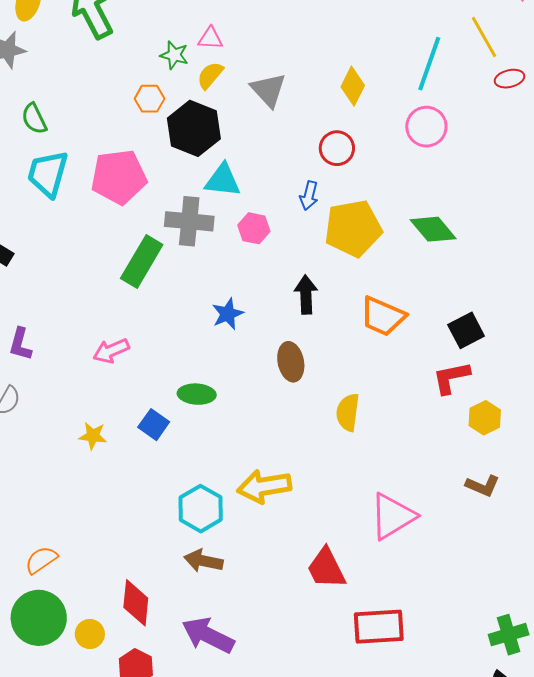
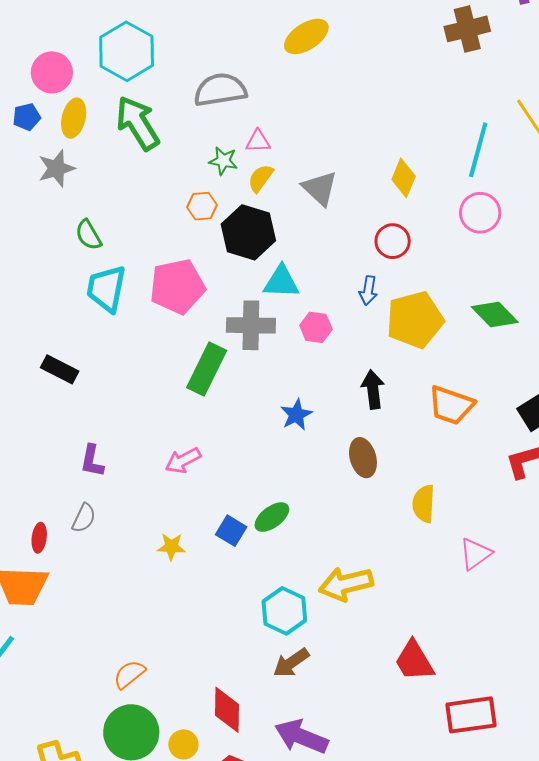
green ellipse: (197, 394) -> (272, 517), moved, turned -36
pink triangle: (393, 516) -> (475, 554), moved, size x0.7
brown arrow: (203, 561) -> (291, 663), turned -42

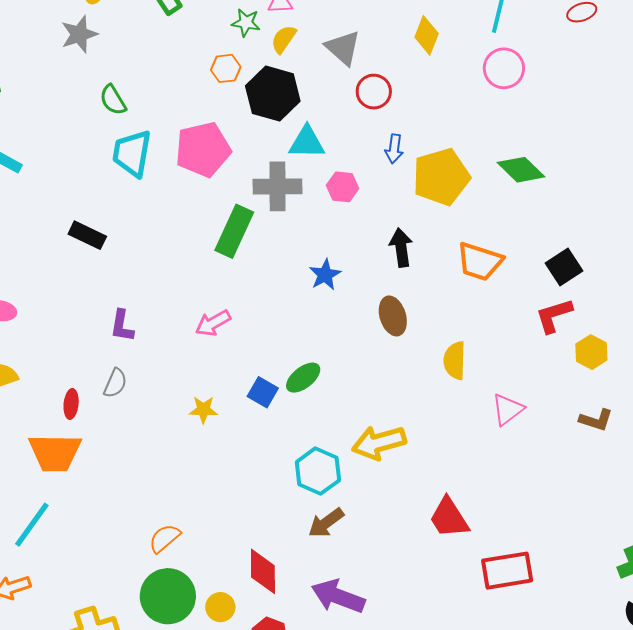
red circle: (393, 241) -> (374, 92), moved

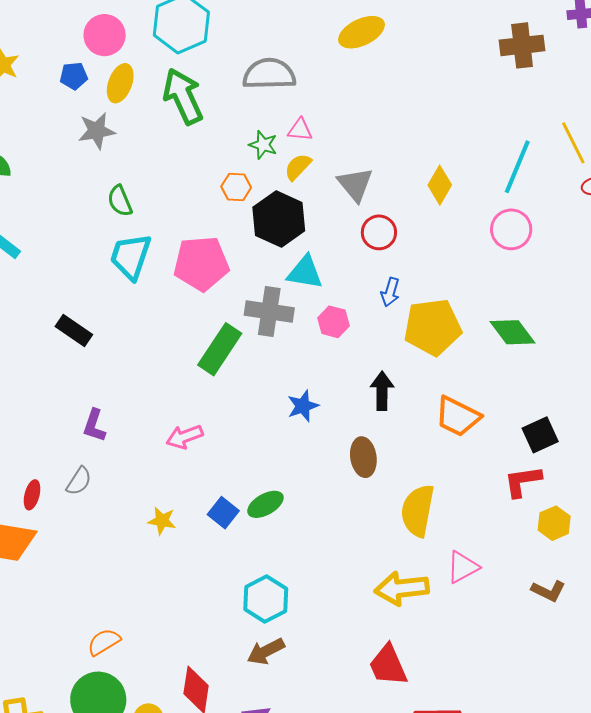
yellow semicircle: (455, 361) -> (418, 511), size x1.4
yellow arrow: (379, 443) -> (402, 588), moved

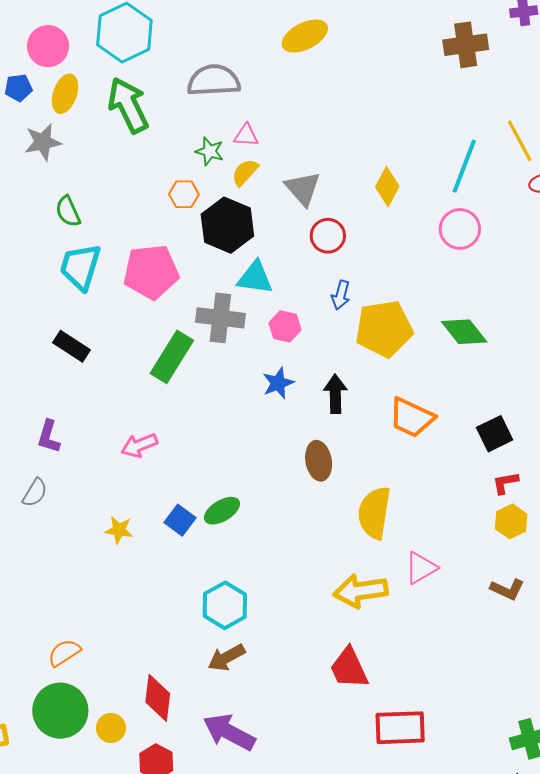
black rectangle: (74, 331) -> (71, 346), moved
blue star: (303, 406) -> (278, 383), moved
red L-shape: (523, 481) -> (505, 483), moved, size x0.7

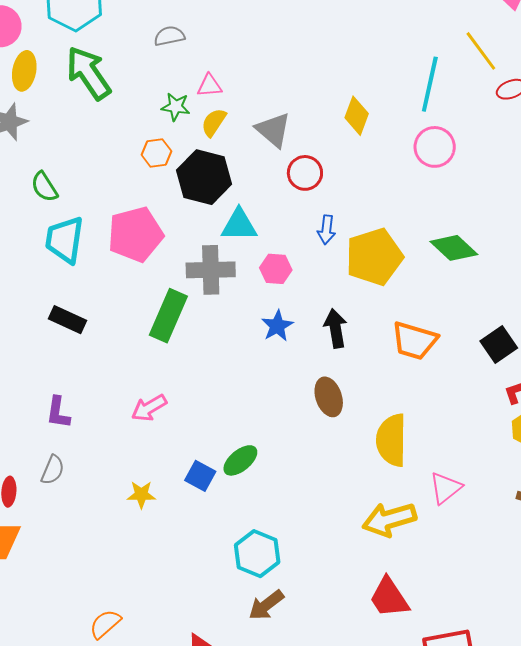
gray semicircle: (214, 80) -> (169, 36), size x0.6

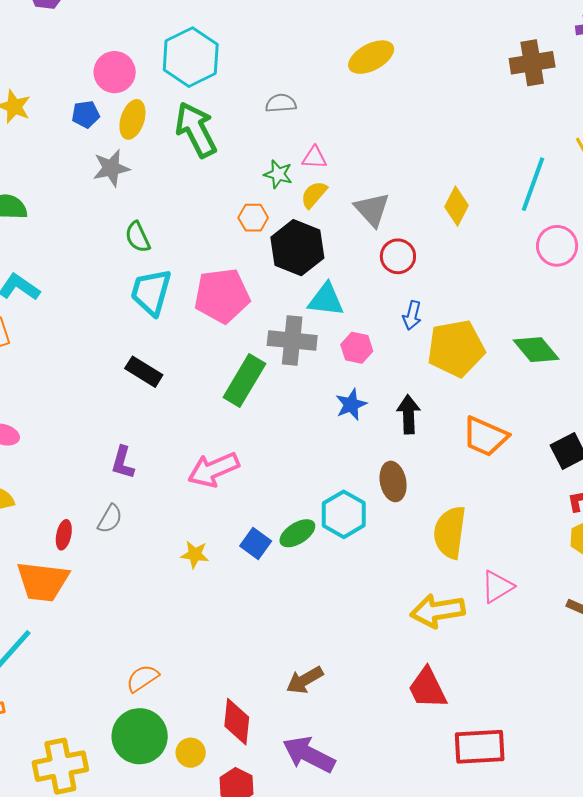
pink circle: (435, 147) -> (557, 246), moved
pink arrow: (149, 408) -> (213, 470), size x1.4
cyan hexagon: (257, 554) -> (344, 514), moved

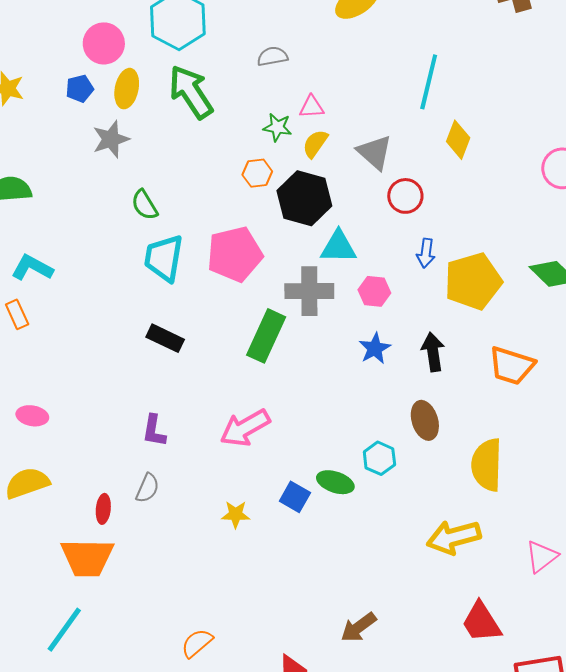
cyan line: (533, 184) -> (429, 82), moved
cyan hexagon: (344, 514) -> (379, 458), size x0.7
green ellipse: (297, 533) -> (335, 482), turned 57
pink triangle: (497, 587) -> (542, 557), moved
yellow arrow: (438, 611) -> (454, 537), moved

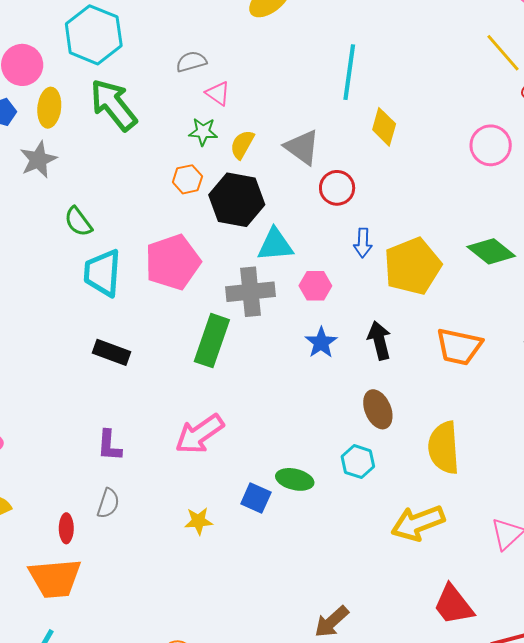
pink triangle: (312, 107) -> (218, 93), moved, turned 44
cyan hexagon: (379, 458) -> (358, 462), moved

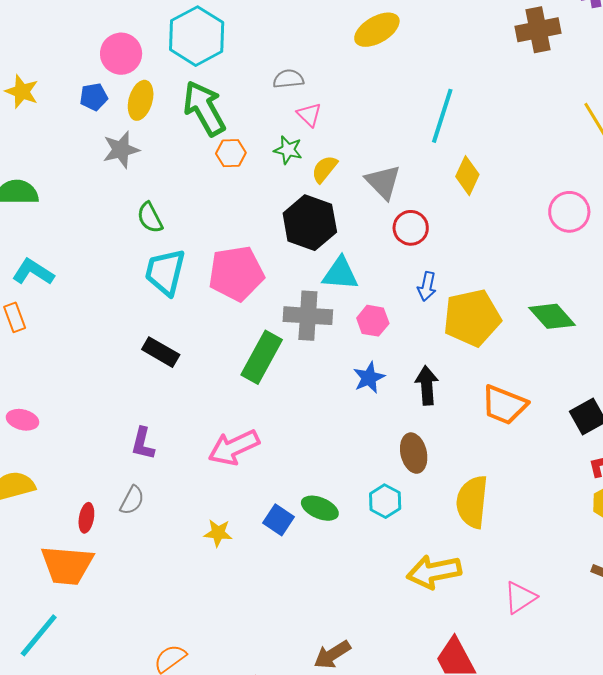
orange hexagon: (187, 179) -> (231, 153), moved

